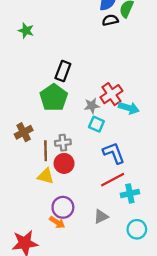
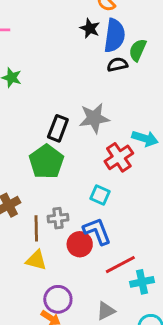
gray star: (92, 106) -> (94, 118), moved, size x1.5
cyan arrow: (129, 108) -> (145, 138), moved
blue L-shape: (114, 153) -> (97, 231), moved
red circle: (64, 163) -> (80, 244), moved

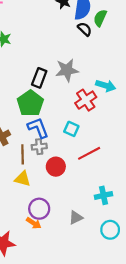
black semicircle: (117, 65) -> (85, 29), turned 56
blue L-shape: (97, 231) -> (38, 128), moved
red line: (120, 265) -> (89, 153), moved

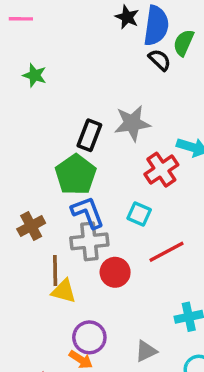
gray cross: (39, 147) -> (89, 241), size x1.5
brown line: (23, 154) -> (55, 271), moved

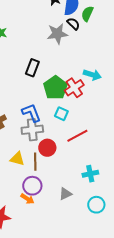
gray star: (132, 123) -> (57, 34), moved
green pentagon: (76, 175) -> (55, 88), moved
brown line: (55, 271) -> (35, 162), moved

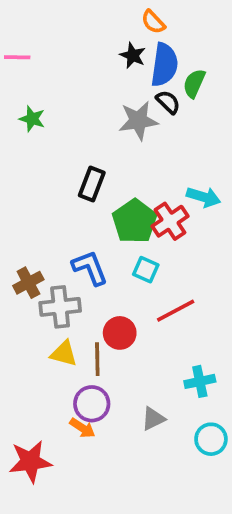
gray cross: (32, 130) -> (60, 307), moved

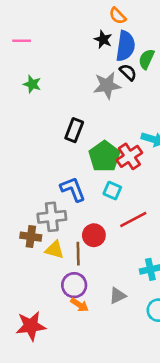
brown cross: (28, 283) -> (31, 237), moved, turned 36
orange arrow: (82, 428) -> (79, 305), moved

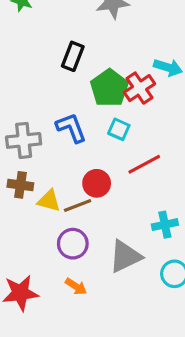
gray cross: (52, 217) -> (24, 140), moved
brown line: (78, 254) -> (78, 206), turned 70
gray triangle: (118, 296) -> (125, 256), size x1.6
orange arrow: (79, 305) -> (76, 287), moved

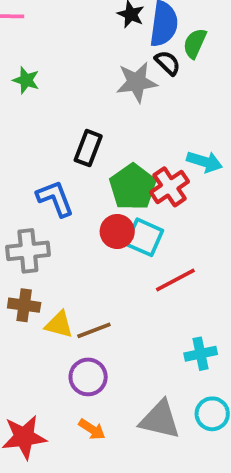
blue L-shape: (71, 128) -> (55, 199), moved
cyan square: (119, 129) -> (144, 237), size x1.4
red circle: (97, 183) -> (117, 231), moved
gray triangle: (125, 256) -> (160, 420), moved, turned 39

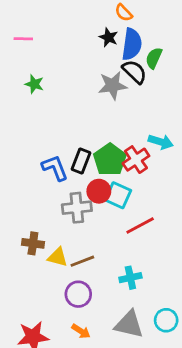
black semicircle: (168, 63) -> (135, 72), size x1.4
black rectangle: (88, 148) -> (81, 161), moved
gray cross: (28, 251) -> (77, 208), moved
cyan cross: (201, 354) -> (130, 278), moved

